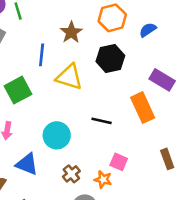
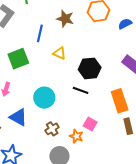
brown star: (71, 32) -> (65, 19), turned -30
black hexagon: (110, 59) -> (90, 68), moved
yellow triangle: (69, 77) -> (59, 53), size x0.6
orange rectangle: (143, 108) -> (120, 101), moved

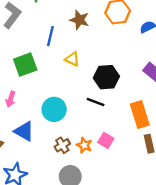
orange star: (76, 136) -> (84, 145), moved

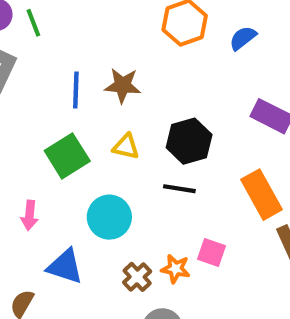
brown star: (79, 20) -> (123, 85), moved
yellow triangle: (72, 59) -> (126, 147), moved
green square: (25, 65) -> (67, 156), moved

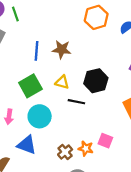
black line: (179, 189) -> (76, 102), moved
cyan circle: (109, 217) -> (40, 116), moved

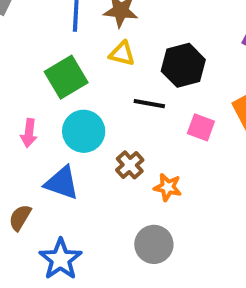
yellow triangle: (62, 82) -> (122, 54), moved
pink square: (105, 141) -> (201, 127), moved
brown cross: (65, 152) -> (130, 165), moved

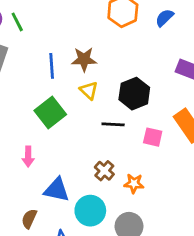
yellow triangle: (122, 54) -> (89, 90), turned 36
cyan circle: (84, 131) -> (90, 211), moved

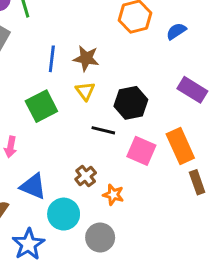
pink square: (153, 137) -> (141, 151), size x1.4

